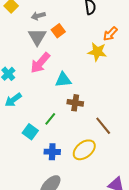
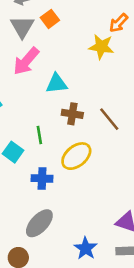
green line: (50, 119) -> (39, 135), turned -48
brown line: (103, 126) -> (109, 119), moved
yellow ellipse: (84, 150) -> (76, 156), moved

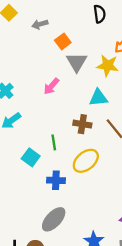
gray triangle: (22, 27) -> (77, 62), moved
pink arrow: (26, 61) -> (51, 86), moved, size x0.7
cyan triangle: (57, 84) -> (98, 98), moved

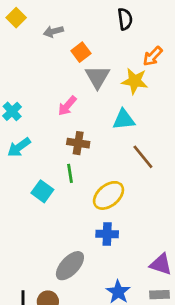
brown cross: (82, 124) -> (78, 143), moved
blue cross: (56, 180) -> (107, 234), moved

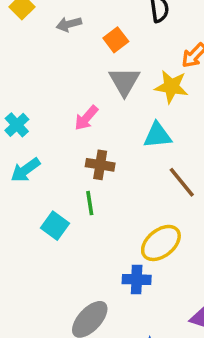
orange square: (81, 52) -> (116, 40), moved
yellow ellipse: (109, 195) -> (161, 243), moved

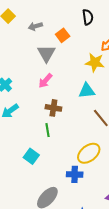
gray triangle: (124, 81) -> (46, 53), moved
cyan square: (55, 226) -> (31, 156), moved

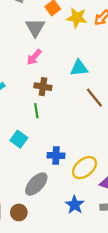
yellow star: (95, 63) -> (77, 18), moved
yellow ellipse: (89, 153) -> (84, 168), moved
blue cross: (75, 174) -> (56, 156), moved

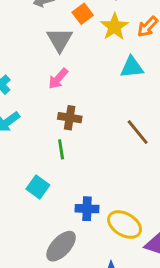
yellow star: (77, 18) -> (114, 27), turned 30
cyan triangle: (79, 68) -> (132, 67), moved
yellow ellipse: (84, 168) -> (125, 225), turned 70

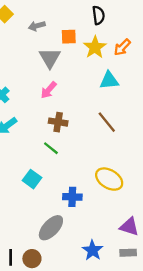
orange square: (83, 14) -> (69, 37), turned 35
brown line: (138, 132) -> (107, 122), moved
green line: (61, 149) -> (51, 148), turned -42
yellow ellipse: (125, 225) -> (109, 179), moved

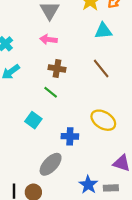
pink arrow: (49, 90) -> (48, 39), turned 56
gray rectangle: (128, 253) -> (111, 188), moved

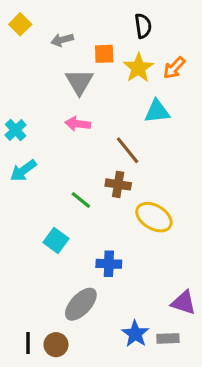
brown cross: (57, 69) -> (118, 184), moved
brown line: (101, 69) -> (128, 150), moved
yellow ellipse: (103, 120) -> (154, 217), moved

